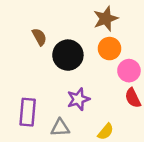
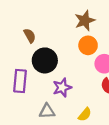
black circle: (68, 55) -> (45, 60), moved
purple rectangle: (28, 112) -> (20, 81), moved

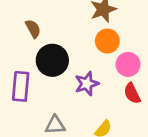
purple star: (62, 87) -> (87, 84), moved

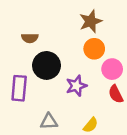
brown semicircle: (33, 29) -> (30, 38), turned 119

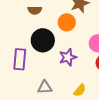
brown semicircle: (30, 38) -> (35, 10), moved
orange circle: (94, 49) -> (67, 22), moved

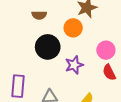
purple rectangle: (20, 59) -> (18, 86), moved

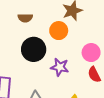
purple star: (74, 65) -> (60, 67), turned 30

